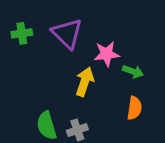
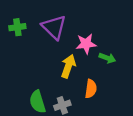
orange semicircle: (134, 108) -> (91, 89), moved

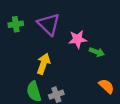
yellow arrow: (68, 66) -> (43, 64), moved
orange semicircle: (91, 89) -> (106, 86), moved, turned -56

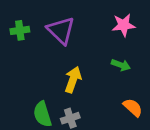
pink star: (78, 39) -> (124, 25), moved
yellow arrow: (43, 64) -> (73, 80), moved

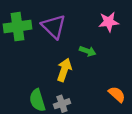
green cross: (20, 30) -> (17, 27), size x1.6
green arrow: (121, 65) -> (88, 51), moved

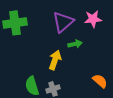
purple triangle: (54, 27) -> (63, 22), moved, turned 35
green arrow: (88, 51) -> (75, 44), turned -32

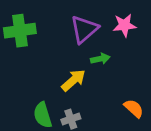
yellow arrow: (55, 60) -> (73, 80), turned 30

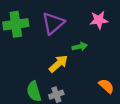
purple triangle: (84, 29) -> (53, 23), moved

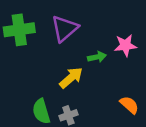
pink star: (99, 20) -> (125, 45), moved

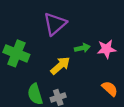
green cross: (19, 30) -> (16, 53), moved, turned 30
pink star: (125, 45) -> (106, 49), moved

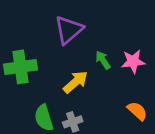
green arrow: (82, 48) -> (103, 60), turned -112
green cross: (16, 53) -> (20, 67), turned -30

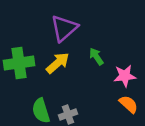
pink star: (133, 61) -> (125, 76), moved
yellow arrow: (75, 82) -> (58, 63), moved

